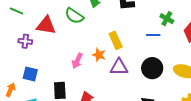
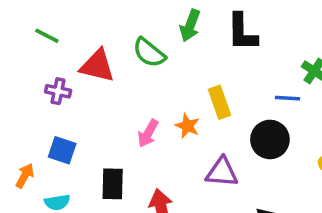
purple triangle: (119, 67) -> (222, 172), moved
black circle: (152, 68) -> (270, 139), moved

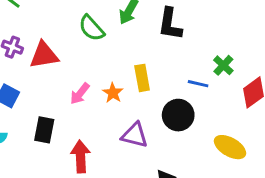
red triangle: (97, 66) -> (44, 55), moved, turned -32

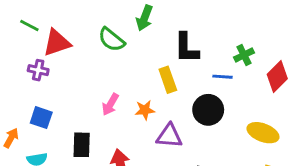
black L-shape: (170, 24) -> (186, 48), moved
red triangle: (44, 55) -> (57, 43), moved
green cross: (223, 65) -> (244, 55), turned 30
orange star: (113, 93) -> (145, 110), moved, turned -30

